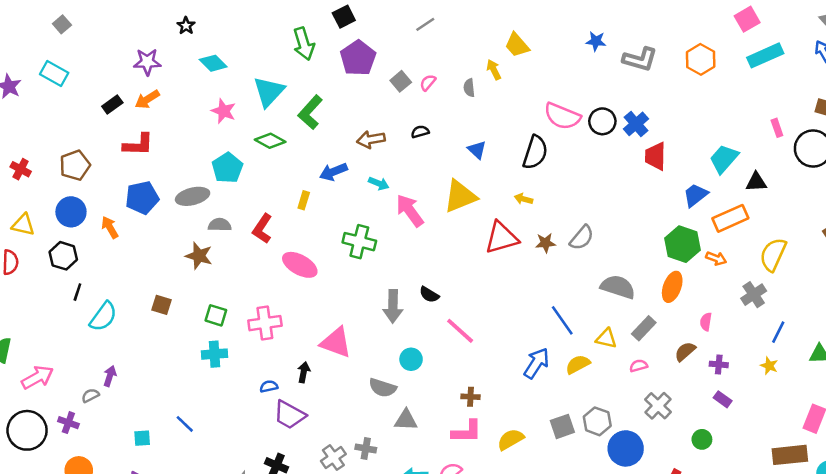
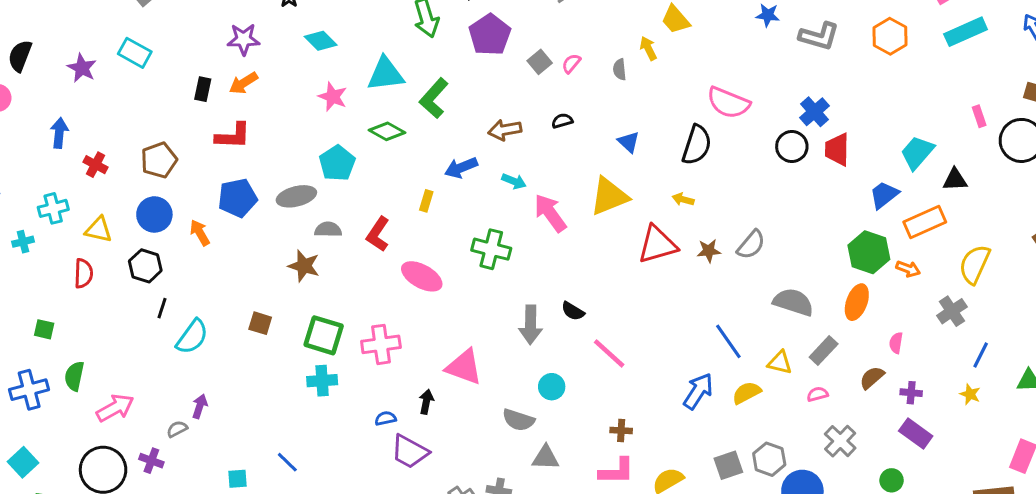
cyan triangle: (269, 92) -> (386, 74), turned 40
black rectangle: (112, 105) -> (203, 89), turned -42
black circle: (602, 121) -> (792, 147), moved
green square: (216, 315) -> (324, 335), size x1.5
purple rectangle: (723, 399) -> (916, 434), size x1.5

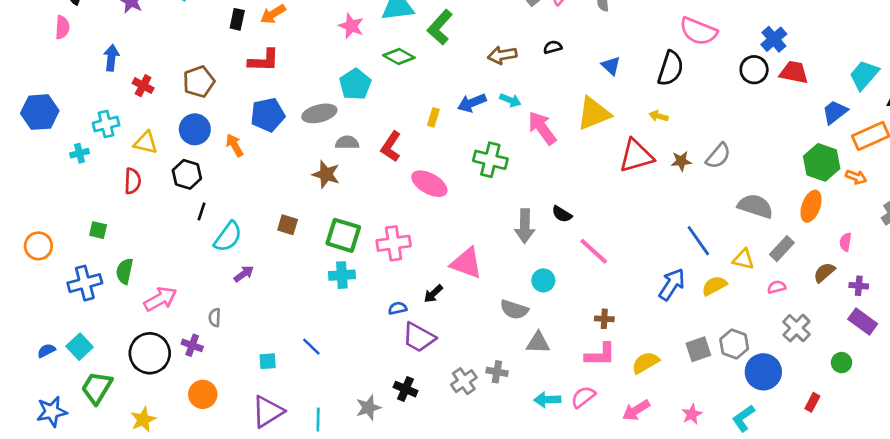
red trapezoid: (837, 150) -> (794, 72), turned 100
blue arrow: (461, 168) -> (472, 103), moved
black arrow: (426, 402) -> (433, 294), turned -144
purple arrow: (200, 406) -> (244, 274), moved, turned 36
gray semicircle: (177, 429) -> (215, 317), turned -60

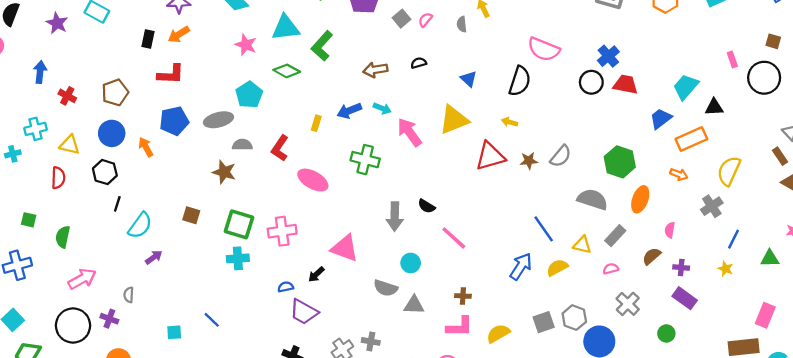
green hexagon: (822, 162) -> (620, 162), moved
green semicircle: (125, 271) -> (63, 237), moved
gray triangle: (538, 343) -> (414, 305), moved

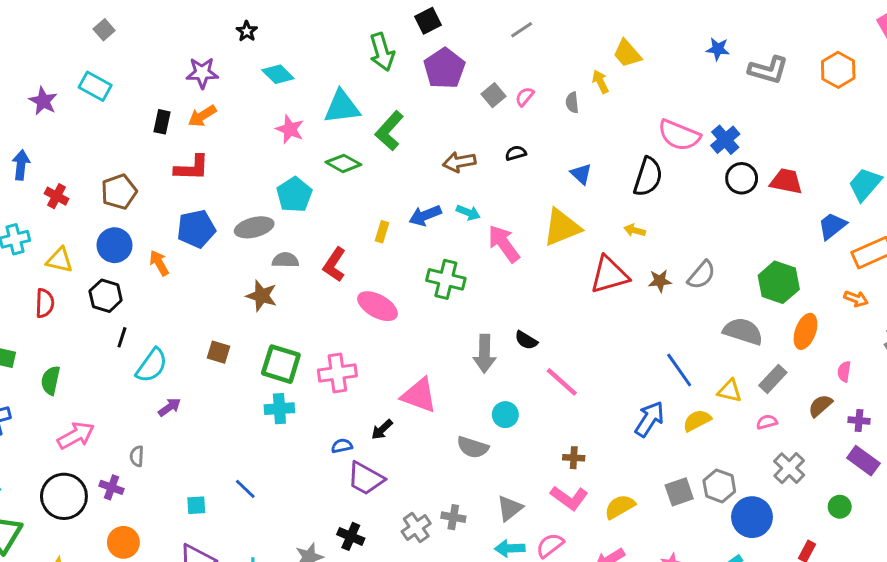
blue cross: (608, 56) -> (725, 140), moved
gray triangle: (414, 305) -> (510, 508), moved, turned -40
pink L-shape: (459, 327) -> (569, 498), turned 36

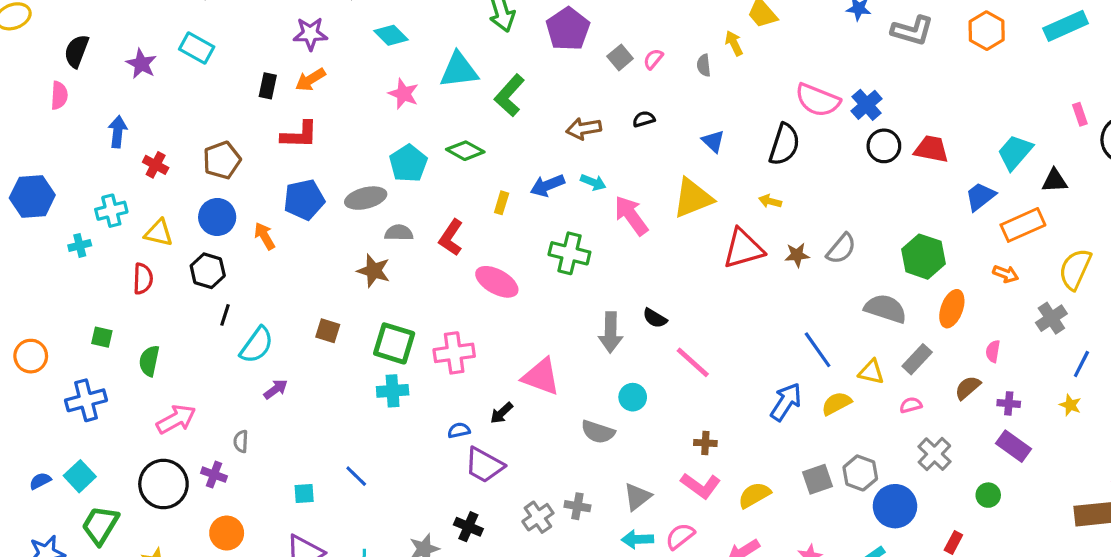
green diamond: (343, 163) -> (465, 151), moved

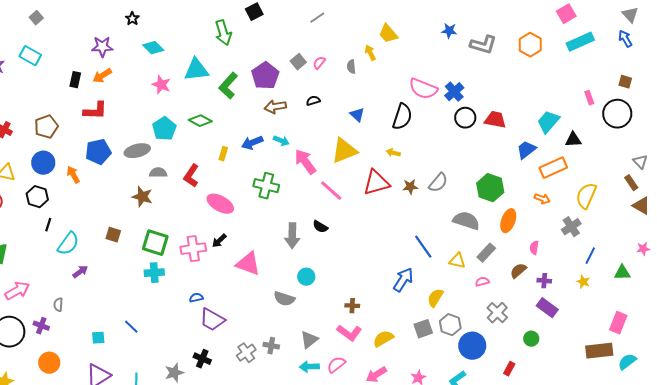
purple pentagon: (568, 29) -> (265, 76), moved
pink line: (693, 362) -> (331, 191), moved
yellow semicircle: (837, 403) -> (435, 298), moved, turned -30
black arrow: (502, 413) -> (219, 241), moved

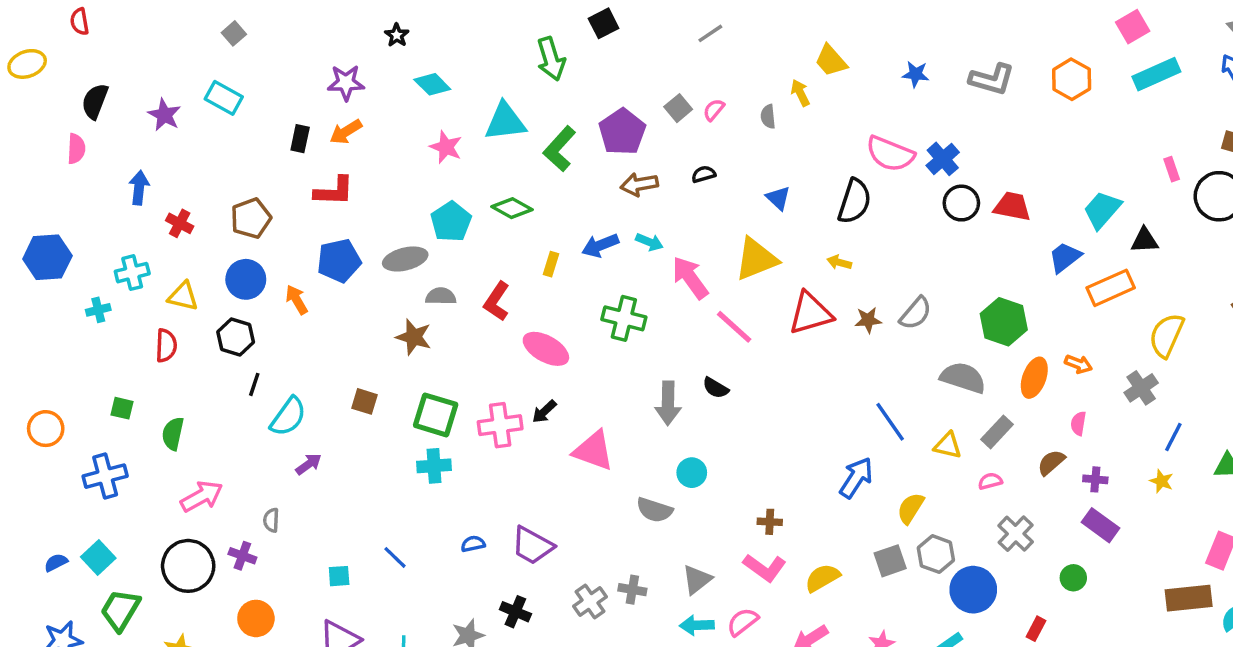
blue star: (449, 31) -> (916, 74), moved
orange arrow: (542, 199) -> (1078, 364), moved
blue semicircle: (196, 298) -> (473, 544), moved

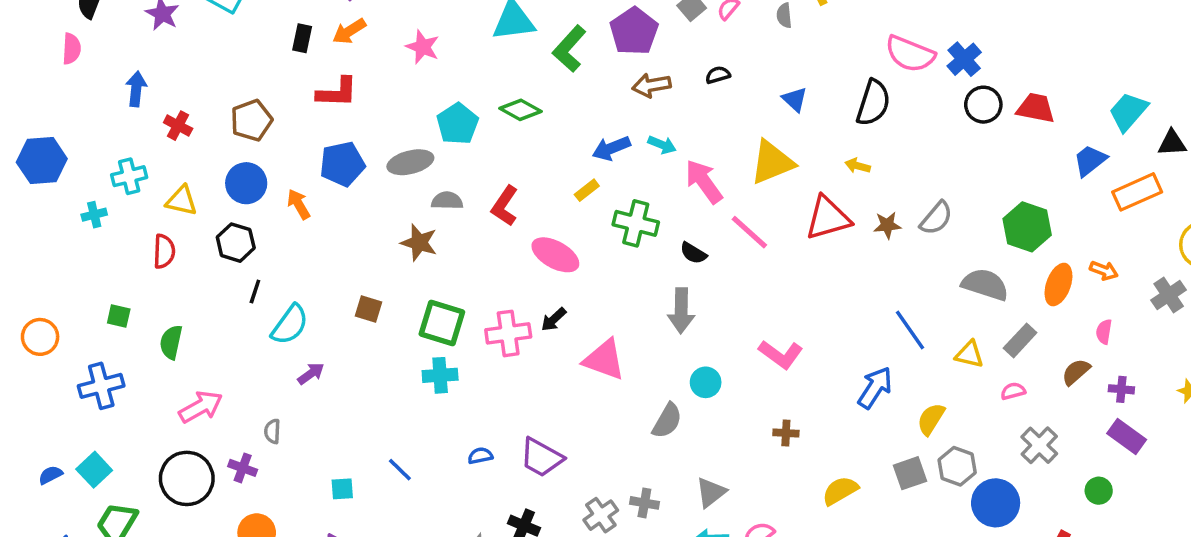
pink star: (446, 147) -> (423, 47), moved
yellow rectangle: (551, 264) -> (587, 190), moved, turned 35
black semicircle: (715, 388) -> (693, 253), moved
gray semicircle: (654, 510) -> (667, 421), turned -78
pink L-shape: (765, 568) -> (781, 354), moved

